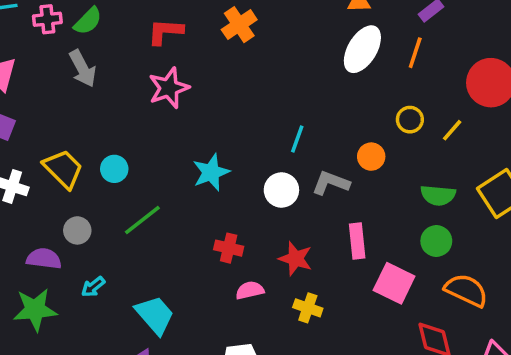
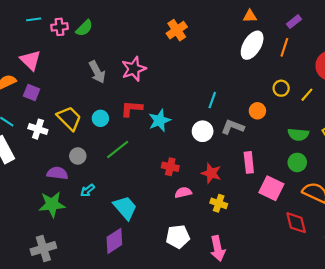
red L-shape: (165, 32) -> (132, 109), moved
gray arrow: (83, 69) -> (97, 72), moved

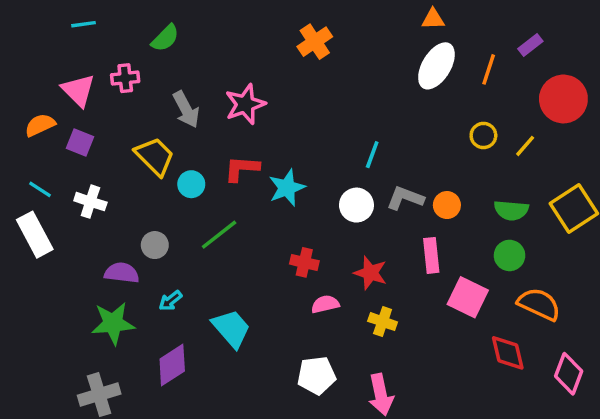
purple rectangle: (294, 22) -> (530, 45), moved
pink cross: (60, 27) -> (125, 78), moved
orange circle: (257, 111) -> (447, 205), moved
yellow trapezoid: (69, 118) -> (155, 156), moved
purple diamond: (114, 241) -> (172, 365), moved

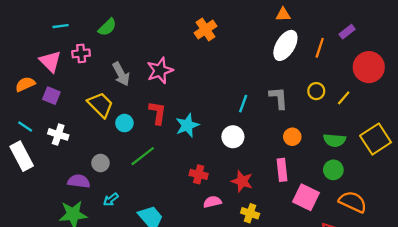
cyan line: (83, 24) -> (61, 26), moved
red L-shape: (242, 169) -> (158, 113), turned 95
gray L-shape: (405, 198) -> (279, 98), moved, turned 65

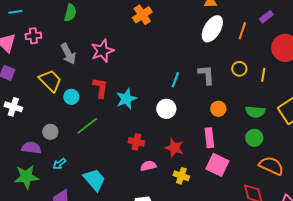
green semicircle: (107, 27) -> (70, 13), moved, turned -30
yellow line: (344, 98) -> (263, 75), turned -32
pink square: (306, 197) -> (217, 165), moved

